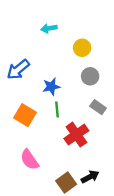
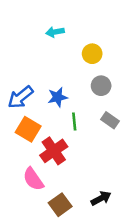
blue arrow: (18, 69) -> (20, 97), moved
green line: (57, 109) -> (74, 122), moved
red cross: (76, 135) -> (54, 151), moved
brown square: (66, 183) -> (60, 205), moved

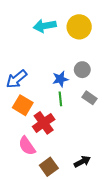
cyan arrow: (55, 32) -> (45, 26), size x1.5
yellow circle: (92, 54) -> (79, 27), moved, size x1.5
blue star: (58, 97) -> (60, 79), moved

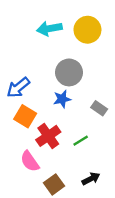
gray circle: (82, 70) -> (69, 72), moved, size x1.5
blue star: (60, 79) -> (62, 99), moved
green line: (60, 99) -> (81, 141), moved, turned 64

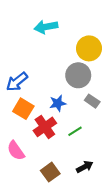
yellow circle: (87, 30) -> (89, 48), moved
gray circle: (69, 72) -> (78, 75), moved
blue star: (62, 99) -> (58, 103), moved
pink semicircle: (30, 161) -> (16, 151), moved

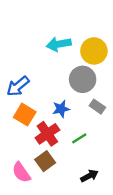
cyan arrow: (46, 27) -> (59, 44), moved
pink semicircle: (16, 151) -> (21, 172), moved
brown square: (50, 172) -> (45, 161), moved

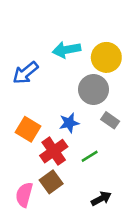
blue arrow: (18, 86) -> (25, 73), moved
pink semicircle: (21, 172) -> (24, 195), turned 50

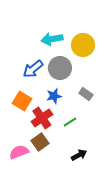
blue arrow: (25, 73) -> (33, 69), moved
gray circle: (93, 89) -> (60, 68), moved
pink semicircle: (24, 195) -> (19, 152), turned 54

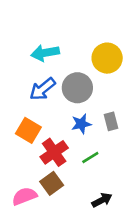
cyan arrow: (52, 39) -> (45, 53), moved
gray rectangle: (86, 94) -> (111, 121), turned 40
blue star: (54, 96) -> (81, 124), moved

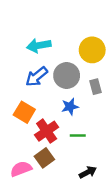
gray rectangle: (111, 121) -> (96, 87), moved
green line: (90, 157) -> (78, 136), turned 32

